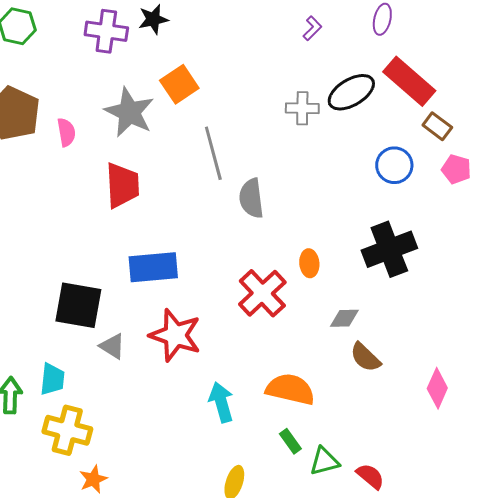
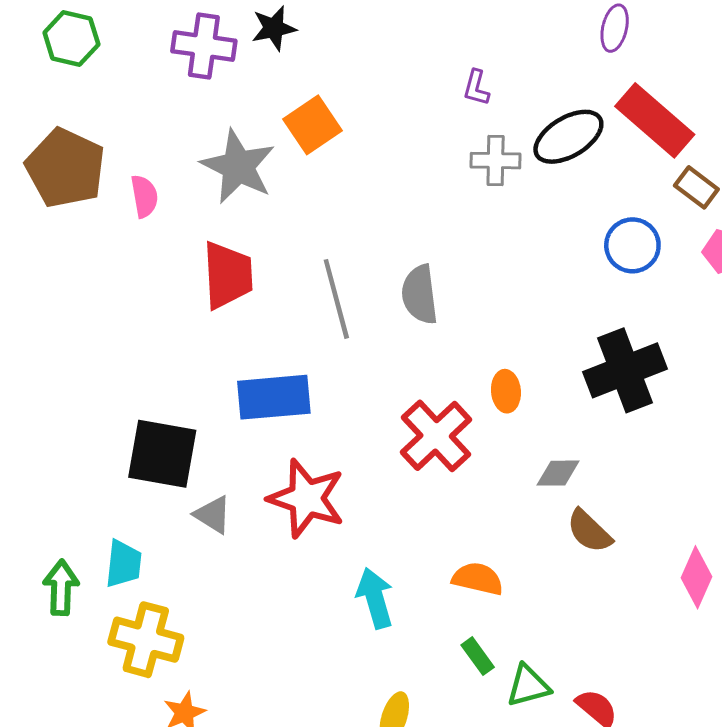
purple L-shape: (312, 28) -> (476, 88), moved, turned 150
gray line: (213, 153) -> (336, 299), moved
orange semicircle: (290, 389) -> (478, 579), size x0.7

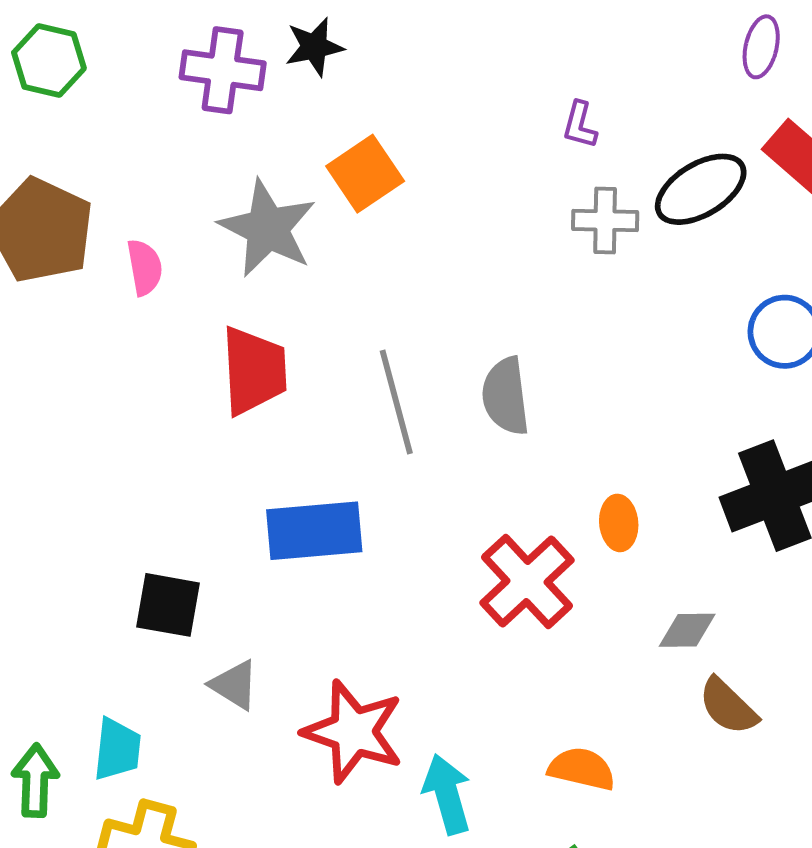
black square: (162, 454) -> (168, 605), size x0.7
red star: (307, 498) -> (353, 732), moved

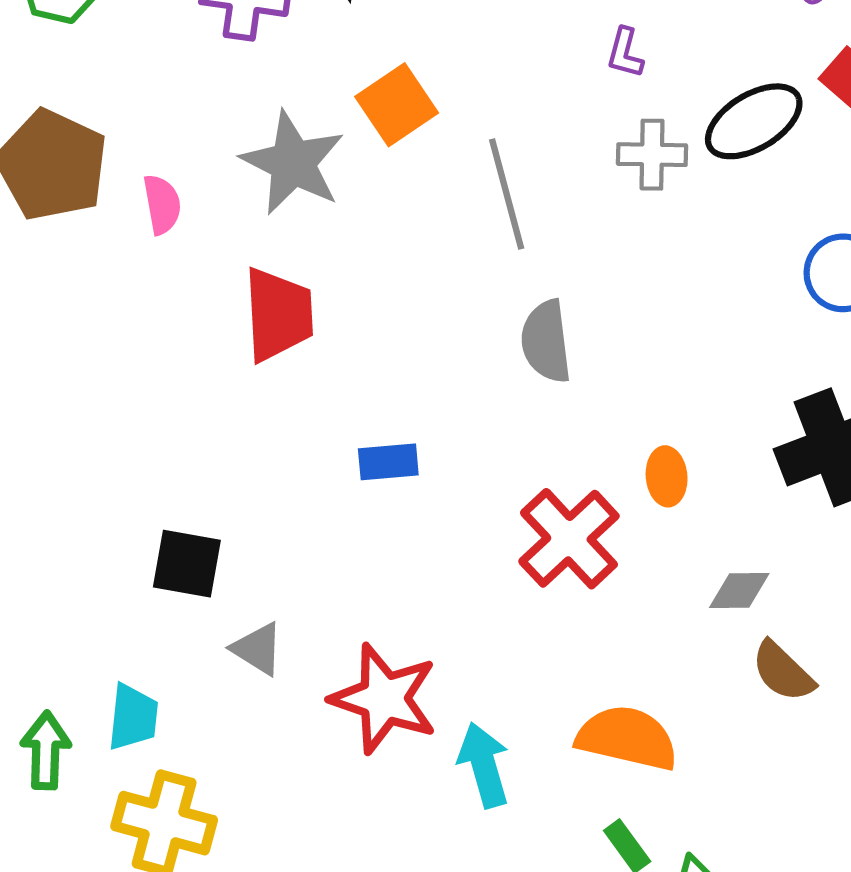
gray line: (396, 402) -> (507, 194), moved
blue rectangle: (314, 531) -> (388, 462), moved, size x0.6
orange semicircle: (582, 769) -> (627, 738), size x1.4

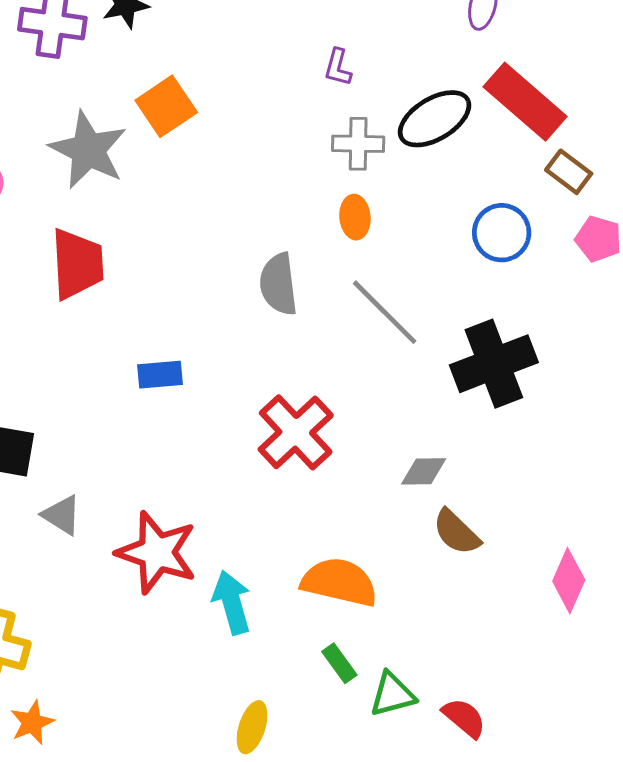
gray line: (507, 194) -> (385, 312), moved, turned -30
orange ellipse: (667, 476) -> (355, 217), moved

